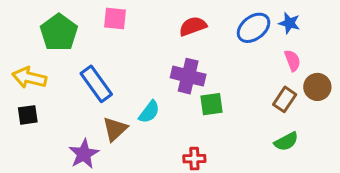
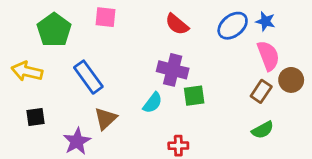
red semicircle: (193, 26) -> (177, 24), turned -120
pink semicircle: (292, 60) -> (268, 56), size x1.5
cyan semicircle: (149, 112) -> (153, 103), moved
black square: (28, 115) -> (36, 117), moved

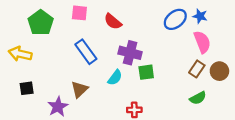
red semicircle: (177, 24) -> (113, 22), moved
blue rectangle: (88, 77) -> (86, 52), moved
brown circle: (291, 80) -> (219, 71), moved

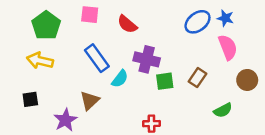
yellow arrow: (20, 54) -> (40, 61), moved
brown rectangle: (197, 69) -> (198, 78), moved
cyan semicircle: (115, 78) -> (120, 79), moved

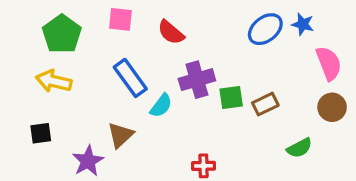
pink semicircle: (228, 47) -> (329, 63), moved
purple cross: (147, 59) -> (197, 80), turned -30
brown rectangle: (198, 78) -> (265, 104), turned 30
green square: (165, 81) -> (231, 97), moved

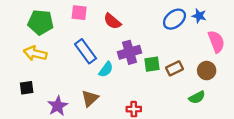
green pentagon: (62, 34) -> (41, 22), turned -30
brown circle: (332, 107) -> (207, 71), moved
brown triangle: (120, 135) -> (90, 98), moved

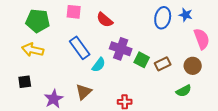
blue ellipse: (174, 19) -> (163, 18), turned -40
purple cross: (129, 52) -> (121, 49), turned 35
green square: (152, 64) -> (142, 60), turned 35

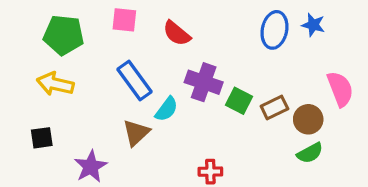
pink semicircle: (202, 39) -> (340, 89), moved
brown circle: (193, 66) -> (308, 119), moved
brown triangle: (84, 92) -> (136, 133), moved

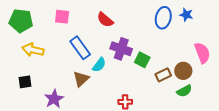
pink square: (124, 20) -> (62, 17), moved
green pentagon: (64, 35) -> (21, 21), moved
brown rectangle: (274, 107) -> (163, 75), moved

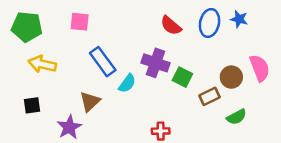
red semicircle: (105, 20) -> (171, 26), moved
brown circle: (183, 71) -> (231, 77), moved
brown triangle: (81, 79) -> (90, 101), moved

